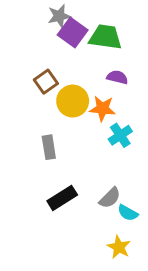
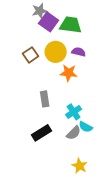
yellow circle: (73, 101) -> (56, 52), moved
cyan cross: (120, 135) -> (74, 112), moved
gray rectangle: (49, 147) -> (45, 99), moved
cyan semicircle: (128, 213) -> (86, 127), moved

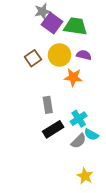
black rectangle: (42, 133) -> (53, 129), moved

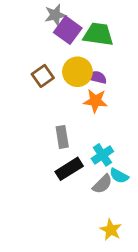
purple semicircle: (84, 55) -> (97, 77), moved

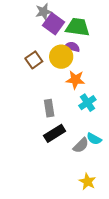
purple semicircle: (97, 77) -> (72, 47), moved
cyan cross: (102, 155) -> (87, 103), moved

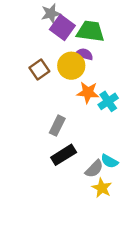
cyan cross: (87, 103) -> (108, 101), moved
gray rectangle: (49, 108) -> (57, 126), turned 35
yellow star: (87, 182) -> (102, 188), moved

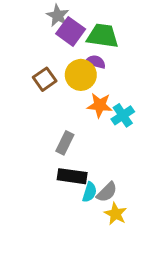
gray star: (51, 13) -> (58, 16), turned -30
black rectangle: (64, 155) -> (72, 176), turned 40
cyan semicircle: (109, 161) -> (89, 192), moved, turned -102

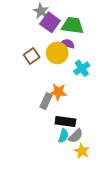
orange star: (100, 105) -> (58, 92), moved
cyan cross: (123, 115) -> (82, 68), moved
black rectangle: (72, 176) -> (65, 122), moved

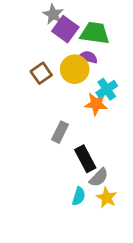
orange star: (58, 92) -> (96, 104), moved
black rectangle: (65, 122) -> (85, 159), turned 54
cyan semicircle: (63, 136) -> (79, 196), moved

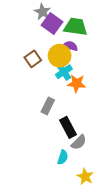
cyan cross: (107, 89) -> (64, 72), moved
yellow star: (107, 198) -> (85, 177), moved

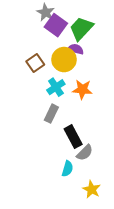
green trapezoid: (76, 27) -> (81, 28), turned -55
cyan cross: (64, 72) -> (56, 87), moved

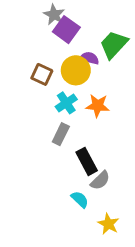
green trapezoid: (81, 28) -> (114, 45), moved
brown square: (35, 63) -> (42, 74), turned -30
cyan semicircle: (67, 169) -> (80, 199), turned -63

